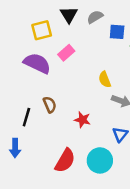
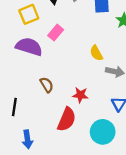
black line: (26, 117) -> (14, 107), moved
blue arrow: (15, 148) -> (27, 139), moved
red semicircle: (65, 161) -> (67, 119), moved

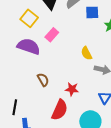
yellow square: (29, 14) -> (29, 18), turned -30
black line: (14, 107) -> (15, 107), moved

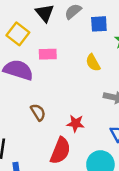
pink rectangle: (52, 35) -> (48, 54), turned 48
yellow semicircle: (87, 53) -> (93, 63), moved

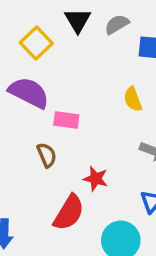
pink rectangle: (48, 54) -> (66, 120), moved

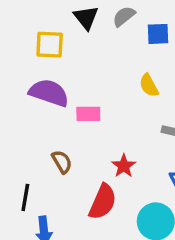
yellow square: (36, 43) -> (50, 45), turned -36
brown semicircle: (47, 155) -> (62, 162), moved
red star: (96, 179) -> (124, 166), turned 30

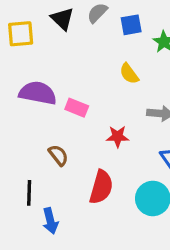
yellow square: (50, 45) -> (21, 34), moved
pink rectangle: (88, 114) -> (77, 108), turned 30
red star: (124, 166) -> (118, 137), moved, turned -30

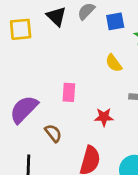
purple semicircle: (38, 93) -> (24, 109), moved, turned -56
pink rectangle: (77, 108) -> (69, 92), turned 72

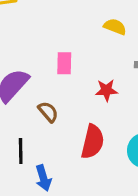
yellow semicircle: (114, 63) -> (115, 27), turned 150

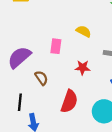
yellow semicircle: (115, 27) -> (84, 31), moved

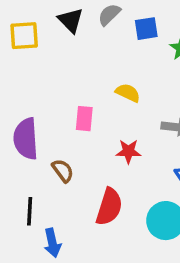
purple semicircle: (19, 57) -> (26, 139), turned -50

